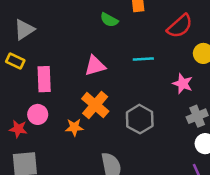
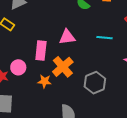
pink rectangle: (44, 79) -> (41, 50), moved

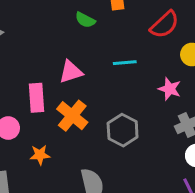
orange star: (45, 81) -> (40, 155), moved

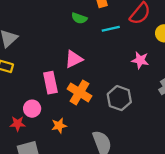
cyan line: (125, 63) -> (111, 29), moved
pink star: (170, 89) -> (140, 60), moved

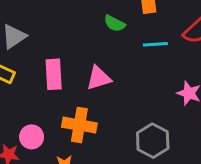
pink rectangle: (50, 83) -> (54, 74), moved
orange cross: (80, 92) -> (79, 125), moved, turned -30

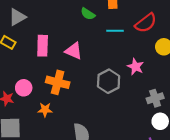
pink triangle: (99, 78) -> (74, 51), turned 36
gray hexagon: (153, 141) -> (109, 81), moved

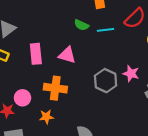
green semicircle: (88, 14) -> (81, 25), moved
pink star: (135, 67) -> (131, 74), moved

